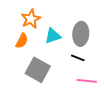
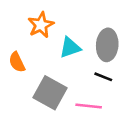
orange semicircle: (22, 41) -> (17, 62), moved, turned 126
pink line: (87, 81) -> (89, 106), moved

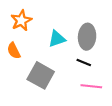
orange star: (41, 25) -> (21, 20), moved
pink line: (89, 106) -> (91, 86), moved

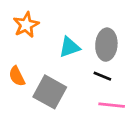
orange semicircle: (14, 51) -> (17, 76), moved

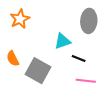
gray ellipse: (106, 45) -> (89, 21), moved
cyan triangle: (70, 47) -> (62, 41), moved

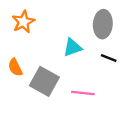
black line: (79, 58) -> (109, 58), moved
pink line: (86, 81) -> (83, 93), moved

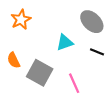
gray ellipse: (103, 24) -> (92, 22), turned -50
pink line: (83, 93) -> (74, 83), turned 60

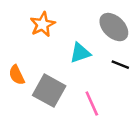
orange star: (21, 20) -> (43, 24), moved

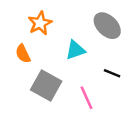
black line: (120, 65) -> (112, 73), moved
orange semicircle: (17, 75) -> (23, 54), moved

